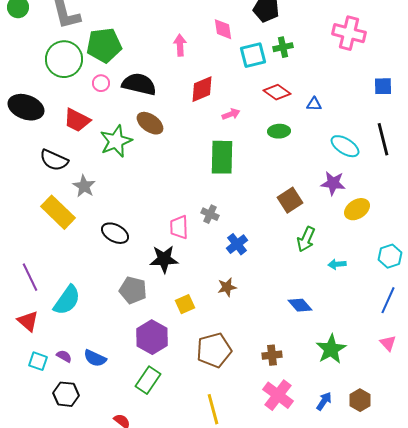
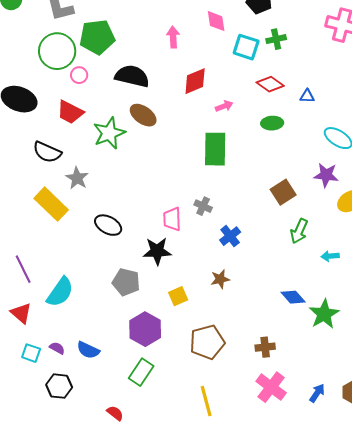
cyan square: (253, 55) -> (246, 47), turned 32
pink circle: (101, 83) -> (79, 75), moved
green star: (331, 349) -> (324, 314), moved

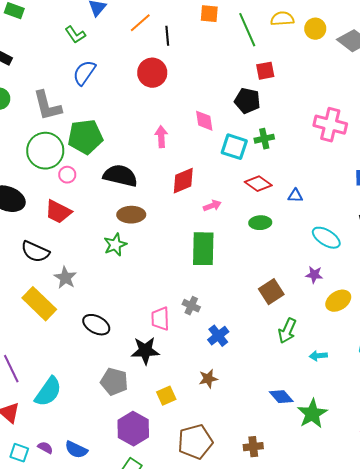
brown ellipse: (143, 115) -> (131, 215), turned -36
green star: (109, 133) -> (115, 245), moved, size x0.7
purple star: (326, 175) -> (314, 275), size x0.7

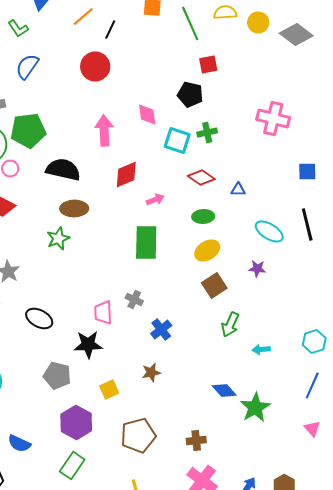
black line: (167, 36) -> (110, 30), turned 30
pink arrow: (161, 137) -> (104, 130), size x1.4
yellow ellipse: (338, 301) -> (207, 250), moved

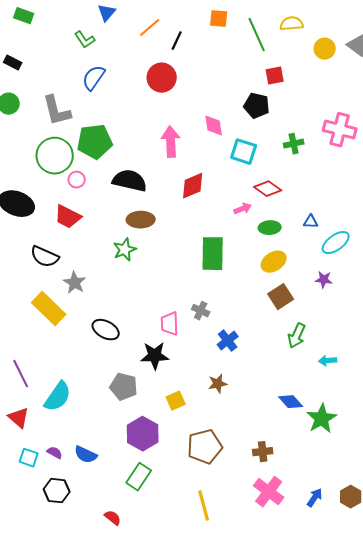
yellow circle: (258, 22) -> (325, 49), moved
green cross: (207, 132) -> (294, 144), moved
blue triangle: (238, 190) -> (311, 222), moved
pink arrow: (155, 200) -> (243, 209), moved
cyan ellipse: (269, 232) -> (336, 243), turned -68

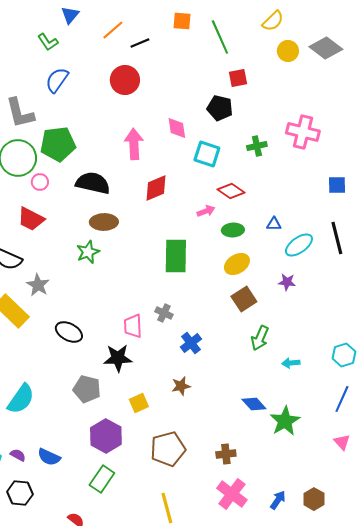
yellow semicircle: (292, 24) -> (273, 21), moved, turned 140
black line: (177, 41) -> (140, 43), turned 42

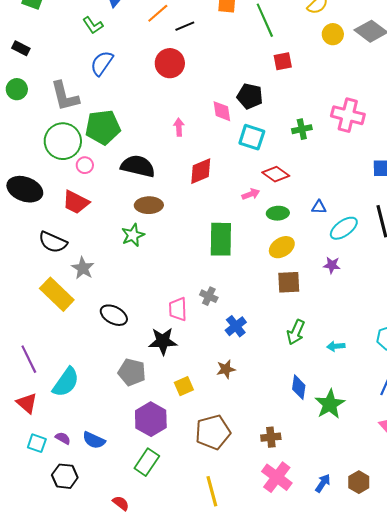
black pentagon: (220, 108) -> (250, 96), moved
pink arrow: (134, 144) -> (179, 127), size x0.6
brown square: (244, 299) -> (289, 282), turned 30
green arrow: (260, 338) -> (296, 332), moved
blue diamond: (254, 404) -> (299, 387), turned 50

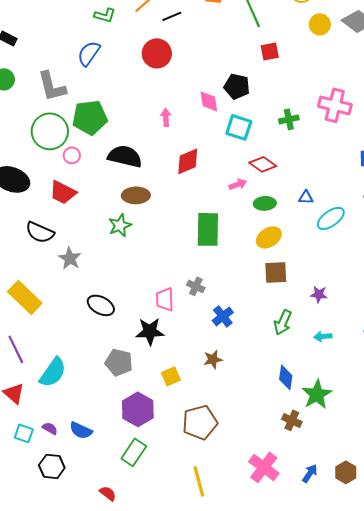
green L-shape: (93, 25) -> (105, 15), moved, turned -40
purple star: (332, 265) -> (319, 294), moved
yellow rectangle: (57, 294) -> (25, 297), moved
brown cross: (271, 437) -> (292, 420), moved, turned 30

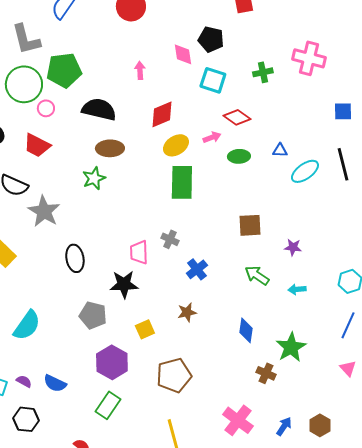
yellow ellipse: (269, 237) -> (176, 145), moved
gray star: (70, 258) -> (44, 211), size x1.4
black ellipse: (101, 305) -> (75, 258), turned 52
green arrow: (283, 322) -> (257, 275), turned 100
blue diamond: (286, 377) -> (246, 330), moved

